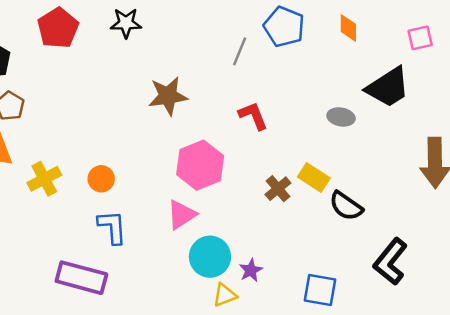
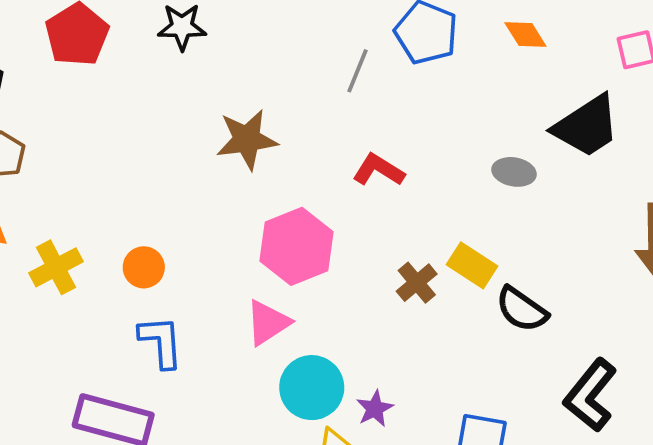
orange diamond: (348, 28) -> (525, 35), turned -32
red L-shape: (253, 116) -> (379, 170), turned -36

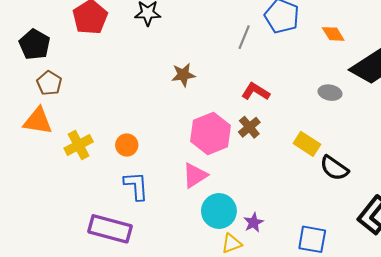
orange diamond: (525, 35) -> (333, 34), moved
brown star: (247, 139) -> (183, 75), size x0.7
brown cross: (417, 283) -> (249, 127), moved

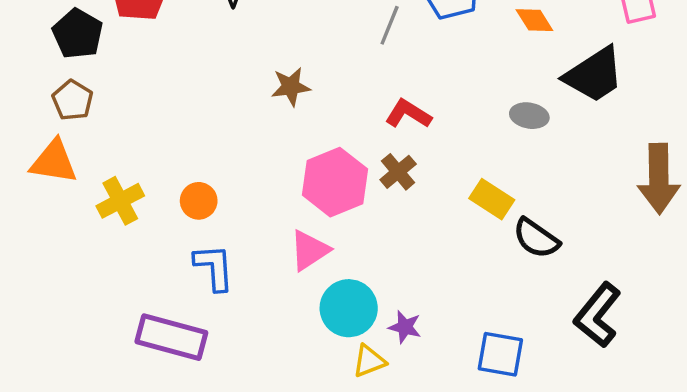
black pentagon: (35, 44) -> (78, 34), moved
purple star: (254, 223) -> (405, 327), turned -30

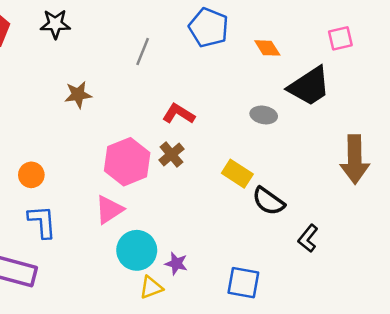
gray line: (390, 25) -> (143, 52), moved
brown star: (291, 87) -> (78, 95), moved
black L-shape: (597, 315) -> (308, 238), moved, size x0.6

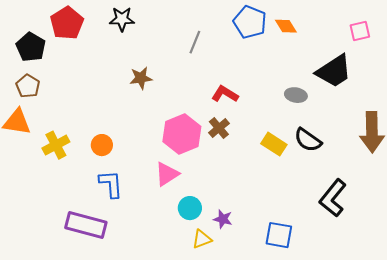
orange diamond: (267, 48) -> (286, 26), moved
black semicircle: (268, 201) -> (308, 140), moved
black L-shape: (308, 238) -> (333, 198), size x1.6
cyan circle: (137, 250) -> (190, 208), size x0.7

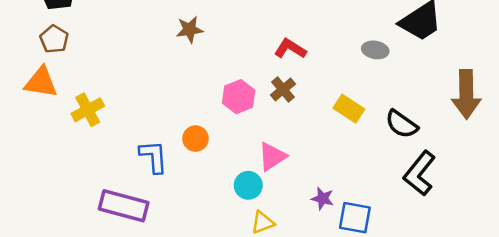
pink hexagon: (182, 134) -> (239, 97), size x0.7
black semicircle: (308, 140) -> (402, 124), moved
orange circle: (102, 145) -> (196, 139), moved
pink triangle: (167, 174) -> (272, 157), moved
purple star: (223, 219) -> (323, 198), moved

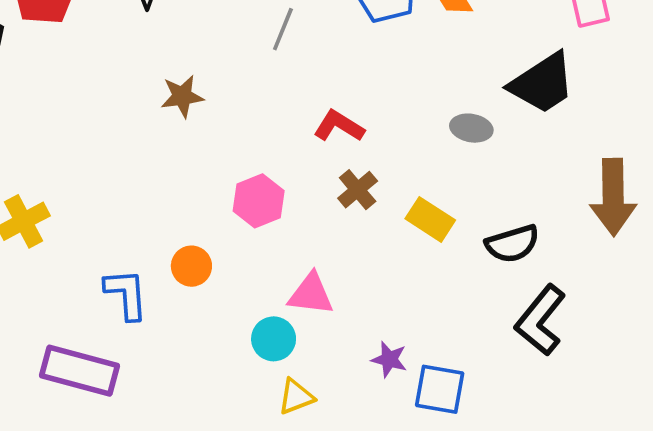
brown cross: (283, 89) -> (358, 190), moved
black semicircle: (402, 124) -> (512, 244), turned -52
pink triangle: (272, 157) -> (311, 294), turned 40

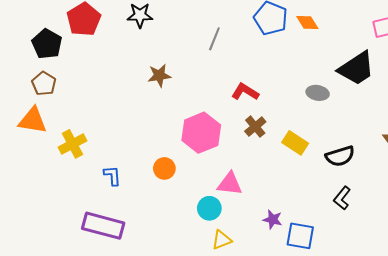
pink hexagon: (259, 201) -> (201, 133), size x1.4
blue L-shape: (126, 294) -> (112, 176), moved, size x0.7
black L-shape: (540, 320) -> (342, 198), moved, size x0.6

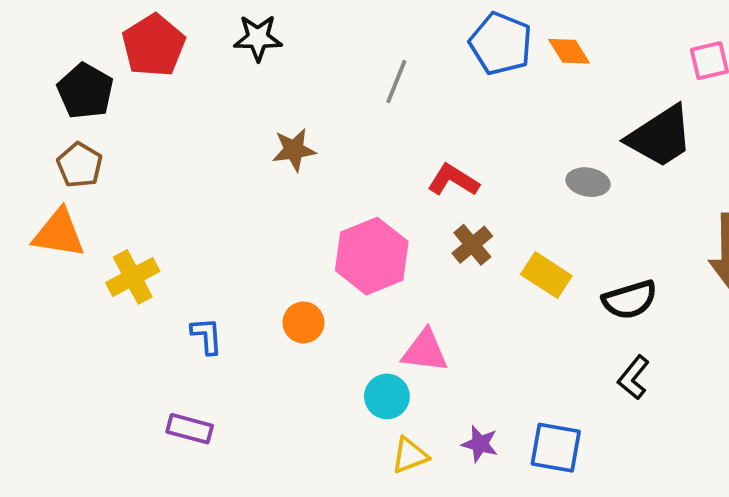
purple star: (273, 220) -> (480, 444), moved
purple rectangle: (103, 226) -> (190, 429), size x0.6

